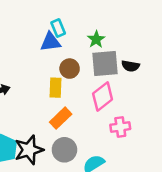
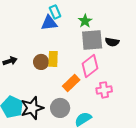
brown circle: (70, 69) -> (41, 62), moved
orange rectangle: (61, 118) -> (71, 83), moved

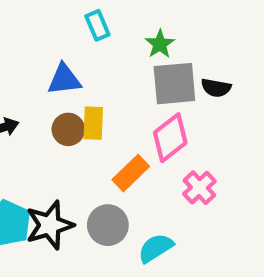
blue triangle: (49, 23) -> (64, 79), moved
pink cross: (104, 90) -> (199, 188), turned -35

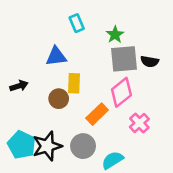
brown circle: (68, 129) -> (59, 99), moved

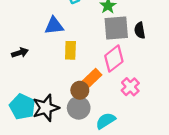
black semicircle: (150, 62) -> (140, 30), turned 70
brown circle: (59, 99) -> (80, 90), moved

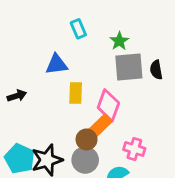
pink diamond: (114, 59) -> (108, 105), moved, turned -32
pink cross: (130, 87) -> (134, 149), moved, turned -30

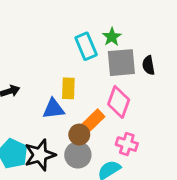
cyan rectangle: (78, 29) -> (86, 46), moved, size x1.4
blue triangle: (56, 64) -> (53, 109), moved
pink diamond: (108, 105) -> (119, 102), moved

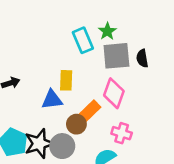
gray circle: (78, 155) -> (62, 146), moved

